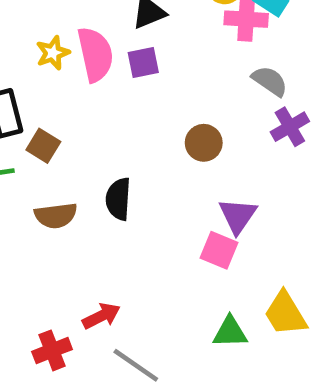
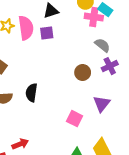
brown circle: (204, 143) -> (83, 72), moved
purple triangle: (238, 216) -> (102, 104), moved

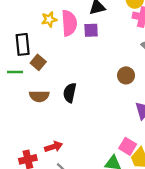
pink square: (74, 119) -> (128, 146), moved

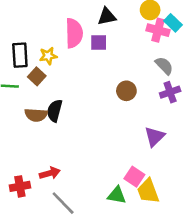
yellow star: (49, 19) -> (48, 56), moved
brown circle: (126, 75) -> (126, 91), moved
black semicircle: (70, 93) -> (55, 111), moved

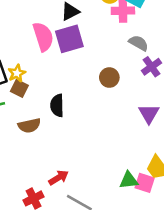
purple square: (99, 42) -> (69, 39), size x1.6
yellow star: (48, 56) -> (17, 73), moved
black semicircle: (55, 111) -> (57, 105), moved
pink square: (134, 177) -> (145, 183), moved

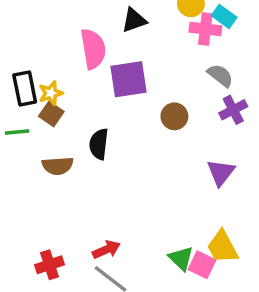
purple square: (69, 39) -> (129, 79), moved
red arrow: (59, 178) -> (106, 250), moved
green triangle: (129, 180) -> (181, 258), turned 42

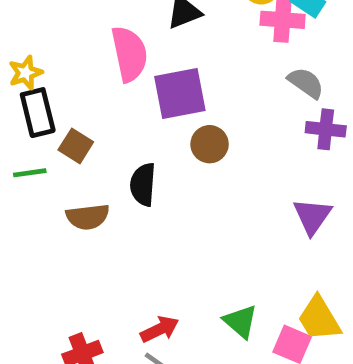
yellow star: (51, 93) -> (25, 73), moved
purple cross: (233, 110) -> (326, 129), turned 36
brown circle: (174, 116) -> (210, 144), moved
green triangle: (181, 258) -> (240, 321), moved

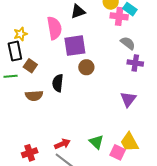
yellow star: (25, 73) -> (20, 34), moved

